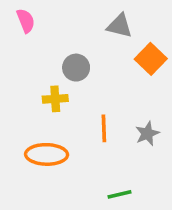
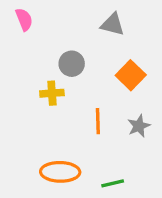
orange square: (151, 59) -> (131, 75), moved
orange ellipse: (47, 154) -> (60, 172), moved

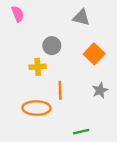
orange line: (98, 121) -> (60, 90), moved
orange ellipse: (60, 172) -> (36, 108), moved

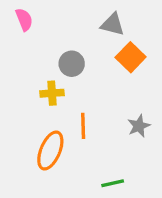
orange square: (94, 54) -> (131, 57), moved
orange ellipse: (36, 108) -> (50, 151), turned -68

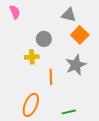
gray star: (139, 126) -> (76, 65), moved, size x1.5
orange ellipse: (50, 151) -> (31, 105), moved

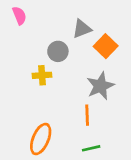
gray triangle: (69, 15) -> (82, 29), moved, turned -35
orange line: (51, 77) -> (87, 115), moved

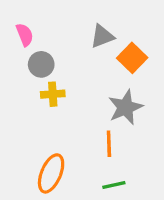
pink semicircle: (19, 16) -> (25, 35), moved
gray circle: (58, 51) -> (41, 64), moved

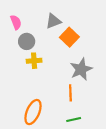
gray triangle: (102, 36) -> (53, 21), moved
orange square: (132, 58) -> (69, 37), moved

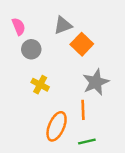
yellow cross: (34, 61) -> (40, 85), moved, turned 32
orange ellipse: (33, 112) -> (57, 126), moved

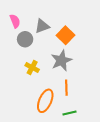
gray triangle: (63, 25) -> (42, 26), moved
gray star: (96, 82) -> (61, 60), moved

